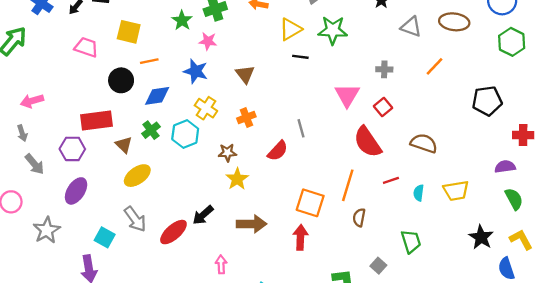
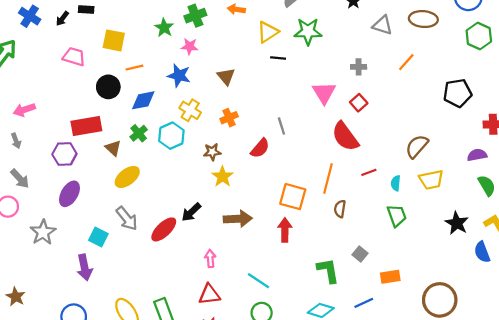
brown semicircle: (424, 143) -> (417, 146), moved, turned -65
gray arrow: (35, 164) -> (20, 179), moved
green trapezoid: (411, 241) -> (397, 216), moved

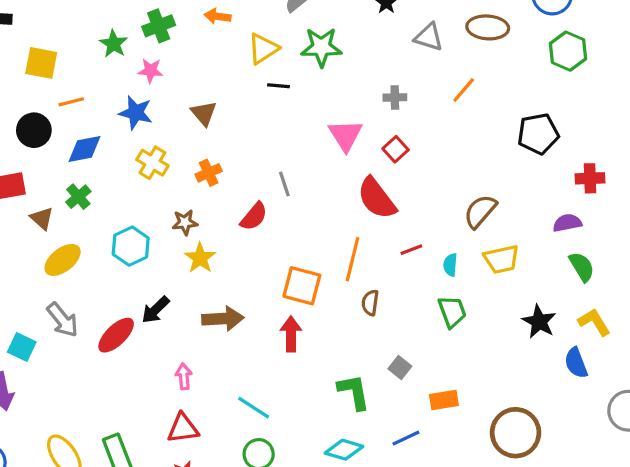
cyan hexagon: (171, 136) -> (131, 246), moved

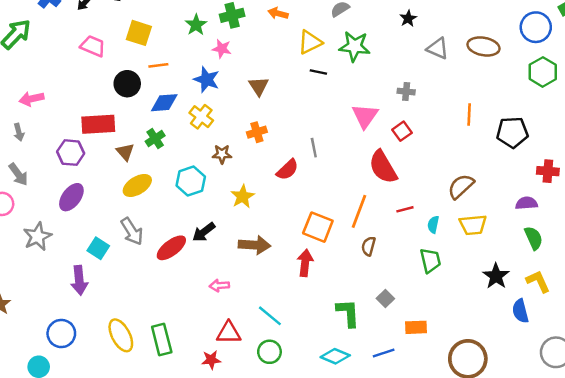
orange line: (464, 90) -> (469, 115), moved, turned -45
yellow cross: (152, 163) -> (201, 117), moved
brown star: (185, 222) -> (222, 154), moved
pink arrow: (184, 376) -> (219, 286), turned -96
red triangle: (183, 428) -> (229, 333), moved

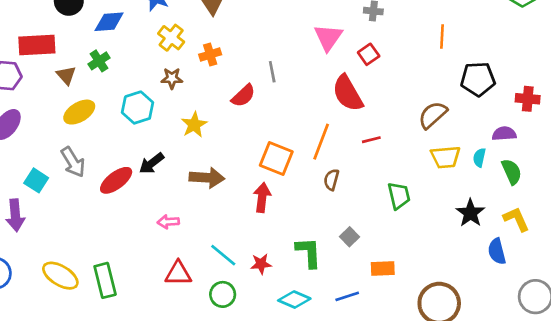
yellow cross: (201, 117) -> (171, 38), moved
black pentagon: (512, 132) -> (478, 79), moved
cyan semicircle: (433, 225) -> (479, 158), moved
yellow ellipse: (121, 335) -> (60, 276), turned -32
red star: (211, 360) -> (261, 264), moved

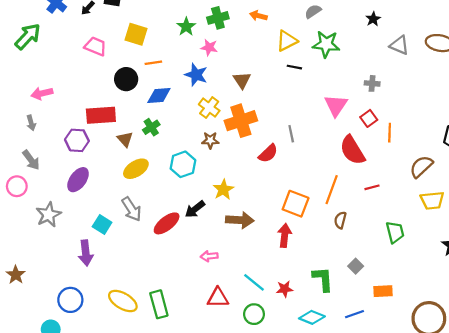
orange line: (442, 36) -> (390, 133), moved
orange cross: (210, 55) -> (241, 121), size x1.8
yellow star: (194, 125) -> (223, 190), moved

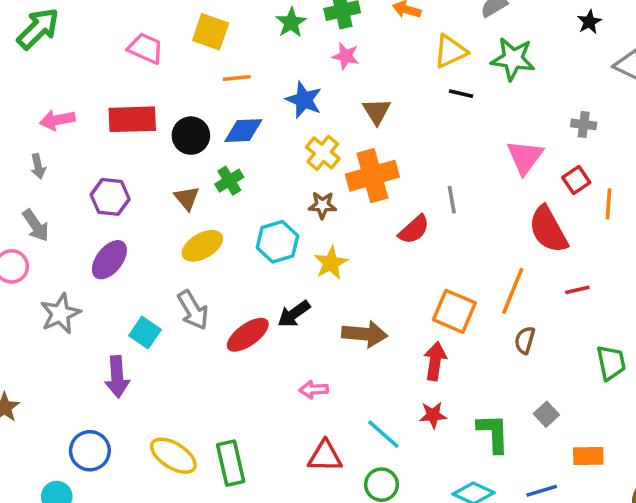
pink star: (209, 47) -> (346, 56), moved
black circle: (126, 79) -> (191, 136), moved
red rectangle: (101, 115) -> (132, 119), moved
yellow star: (223, 190) -> (331, 263), moved
red star: (285, 289) -> (433, 415), moved

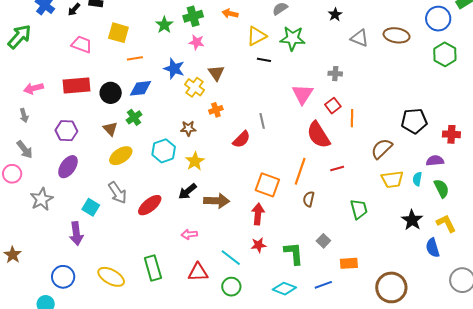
yellow cross: (323, 153) -> (194, 87), moved
orange cross: (372, 176) -> (216, 110), size x0.5
black arrow: (294, 314) -> (187, 191), moved
green rectangle: (231, 463) -> (153, 268), moved

